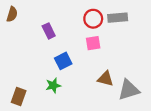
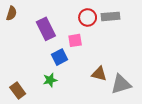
purple rectangle: (49, 31) -> (46, 29), size x1.5
pink square: (93, 43) -> (75, 40), moved
brown rectangle: (19, 97) -> (18, 90), turned -56

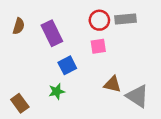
brown semicircle: (11, 13) -> (19, 26), moved
pink square: (75, 40) -> (98, 46), moved
gray triangle: (121, 84) -> (137, 96), turned 50

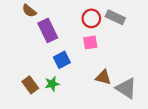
gray rectangle: (126, 19) -> (115, 17), turned 30
brown semicircle: (19, 26) -> (29, 11), moved, turned 112
brown rectangle: (20, 103) -> (30, 85), moved

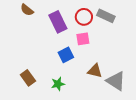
purple rectangle: (48, 30) -> (58, 22), moved
blue square: (62, 60) -> (66, 55), moved
green star: (52, 84) -> (58, 84), moved

